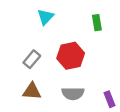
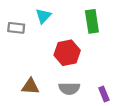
green rectangle: (97, 23) -> (92, 21), size x1.5
gray rectangle: (32, 59) -> (16, 28), moved, turned 56

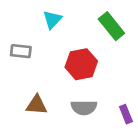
green rectangle: (92, 21) -> (111, 26), turned -30
gray rectangle: (16, 28) -> (21, 51), moved

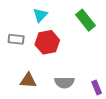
red hexagon: (81, 64) -> (47, 42), moved

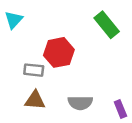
cyan triangle: (40, 15) -> (14, 20), moved
gray rectangle: (16, 39) -> (34, 70), moved

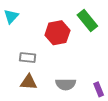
red hexagon: (59, 52) -> (57, 33), moved

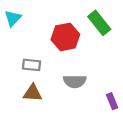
gray semicircle: (66, 84) -> (75, 81), moved

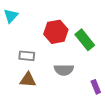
green rectangle: (99, 23) -> (85, 40), moved

